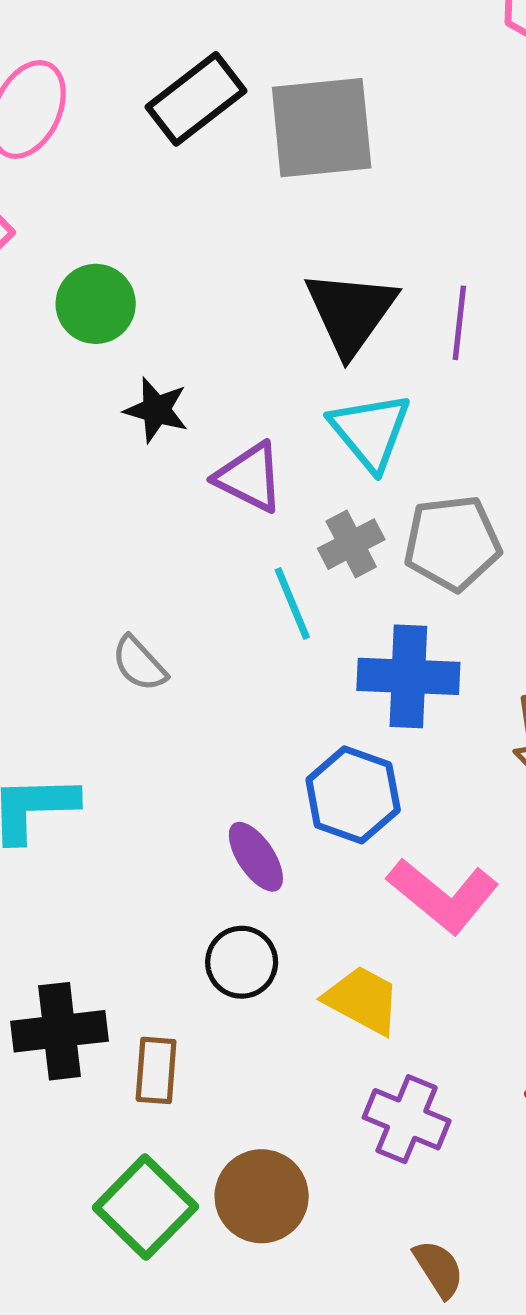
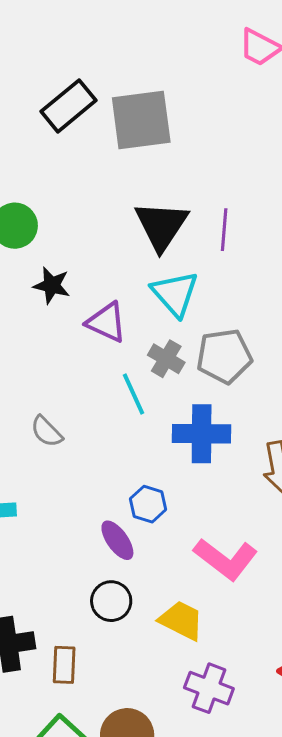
gray cross: (351, 544) -> (166, 359), turned -30
blue hexagon: (353, 795) -> (148, 504), moved, size x0.7

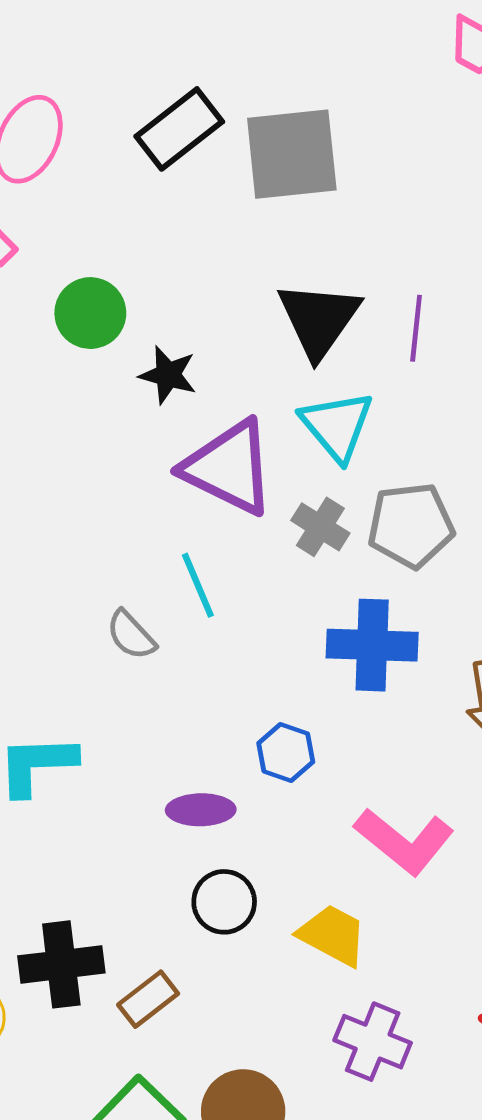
black star: (52, 285) -> (168, 375), moved
purple triangle: (106, 322) -> (229, 468), size x1.5
cyan line: (133, 394) -> (198, 585), moved
purple ellipse: (117, 540) -> (201, 810), moved, turned -57
brown rectangle: (64, 665) -> (148, 999), turned 48

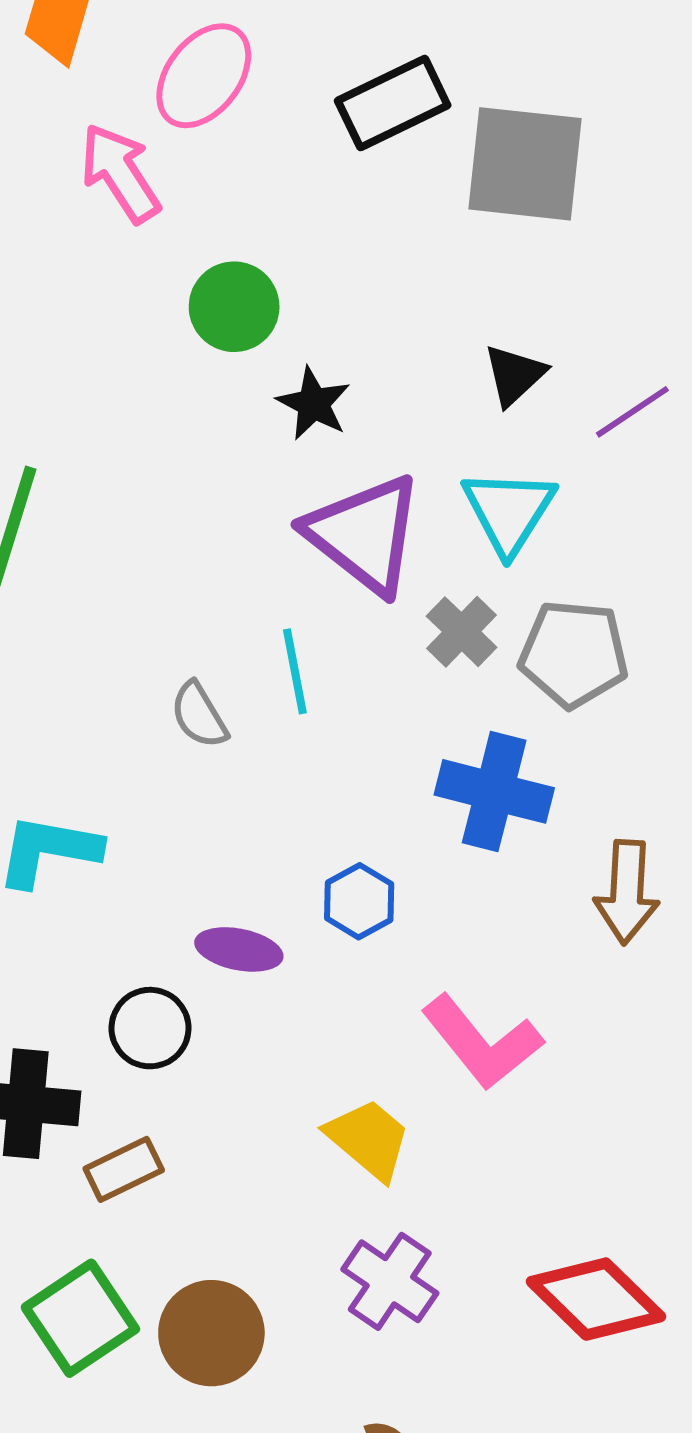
black triangle: (319, 319) -> (514, 375), size x0.6
purple line: (416, 328) -> (632, 412), turned 38
black circle: (224, 902) -> (150, 1028), moved

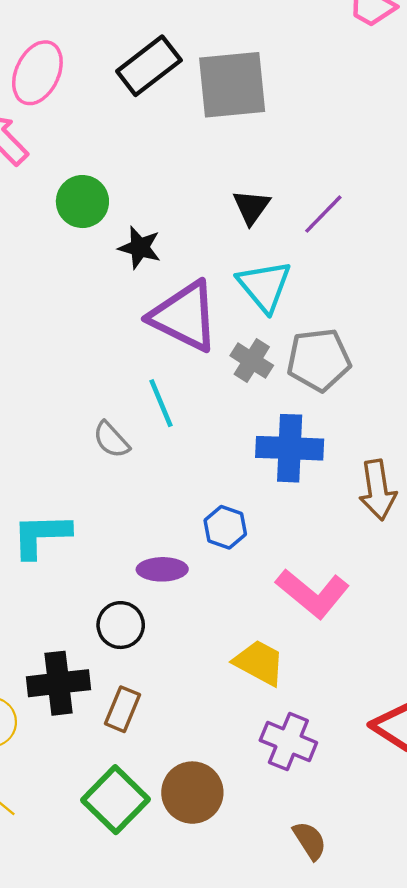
brown rectangle: (124, 1169) -> (122, 709), turned -30

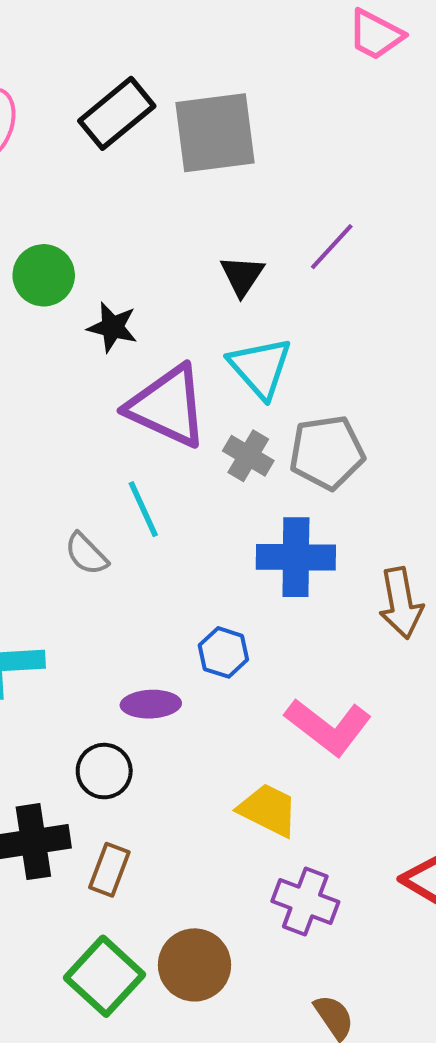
purple line: (323, 214) -> (332, 247), moved

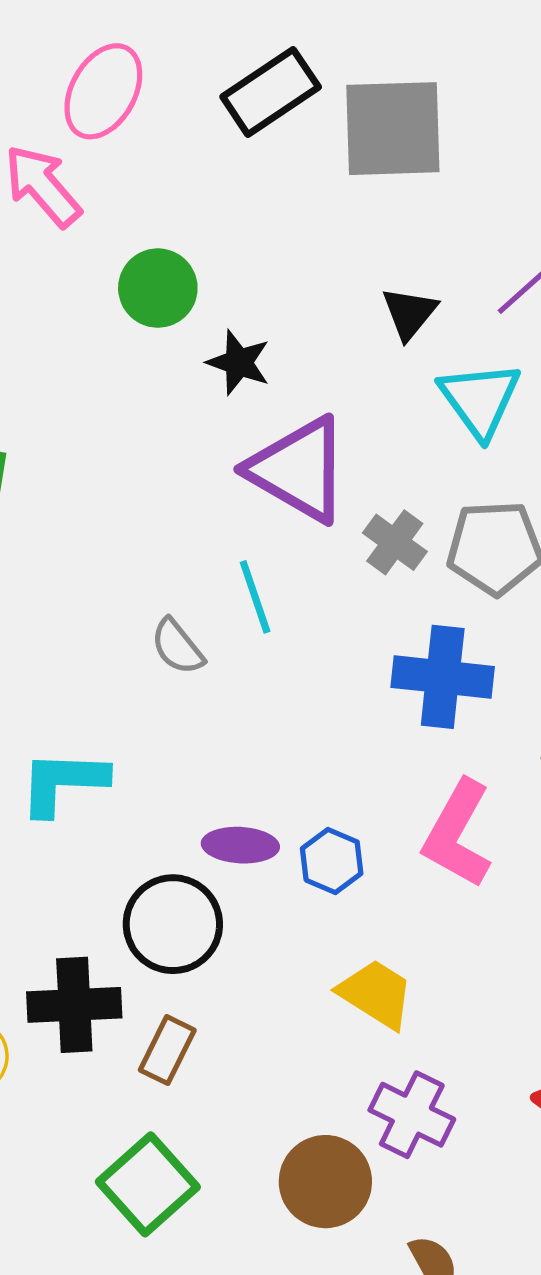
cyan triangle: (260, 368) -> (480, 400), moved
blue hexagon: (223, 652) -> (332, 861), moved
pink L-shape: (328, 727) -> (458, 834), moved, turned 76
black circle: (104, 771) -> (173, 924), size x1.4
brown circle: (195, 965) -> (325, 1182), moved

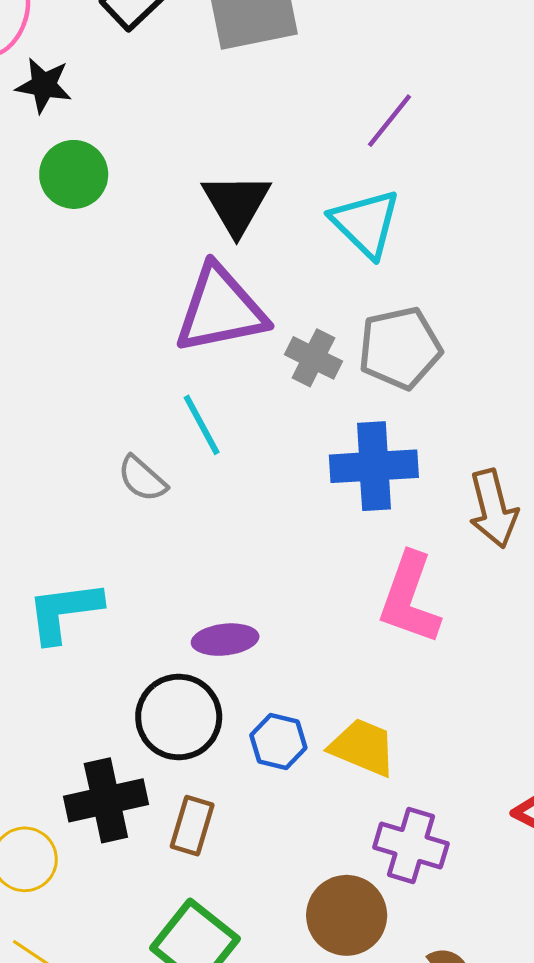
black triangle: (409, 313) -> (236, 204), moved, size x1.4
black star: (239, 362) -> (44, 85), moved
purple triangle: (299, 470) -> (220, 309), turned -32
blue hexagon: (332, 861) -> (278, 741), moved

